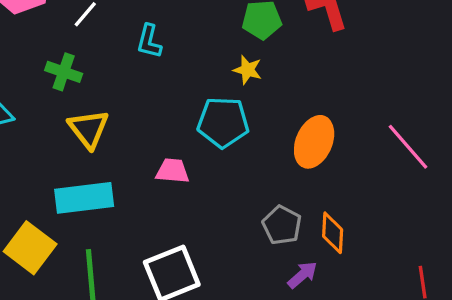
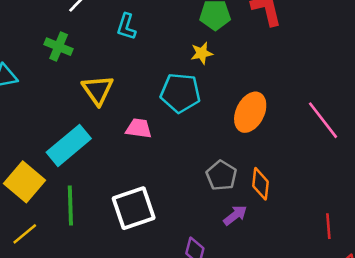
yellow star: (248, 70) -> (202, 53), turned -30
yellow triangle: (88, 129) -> (98, 90), moved
cyan rectangle: (84, 198) -> (69, 145), turned -36

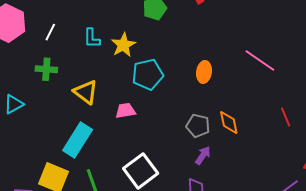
yellow star: (202, 53) -> (123, 45), moved, size x1.4
orange ellipse: (250, 112) -> (204, 72), size x0.7
purple arrow: (235, 215) -> (203, 155), moved
red line: (328, 226) -> (286, 117), moved

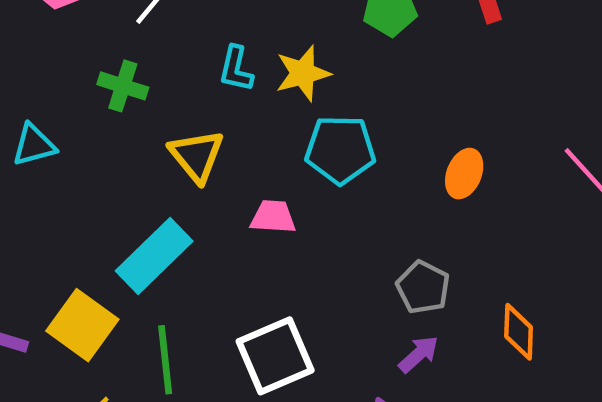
cyan L-shape: (92, 38) -> (236, 69), moved
orange diamond: (229, 123) -> (519, 332), moved

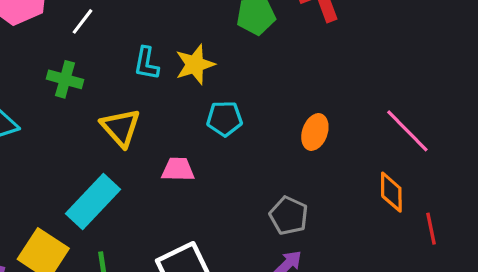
cyan pentagon: (340, 150) -> (225, 119), size x0.7
orange diamond: (519, 332) -> (391, 192), moved

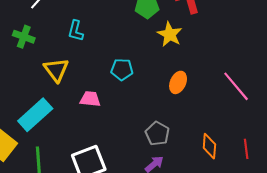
yellow star: (195, 64) -> (170, 34), moved, turned -30
orange diamond: (391, 192) -> (209, 146), moved

